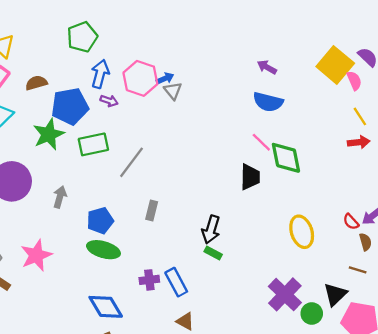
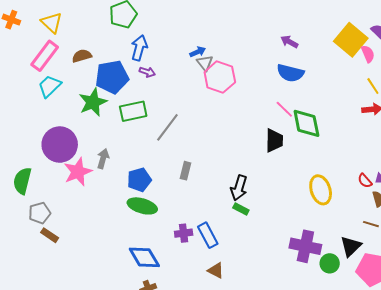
pink hexagon: (140, 78) -> (220, 77), moved
pink star: (36, 255) -> (78, 172), moved
purple cross: (285, 294) -> (305, 246), turned -32

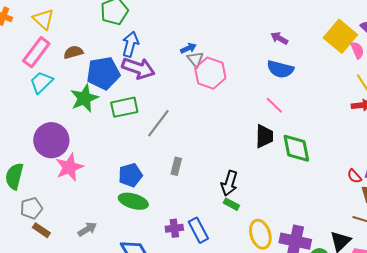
purple arrow: (147, 72) -> (138, 68), size x2.0
green diamond: (306, 123) -> (296, 148), moved
gray arrow: (103, 159) -> (87, 229), moved, turned 42
yellow ellipse: (321, 190) -> (260, 234), moved

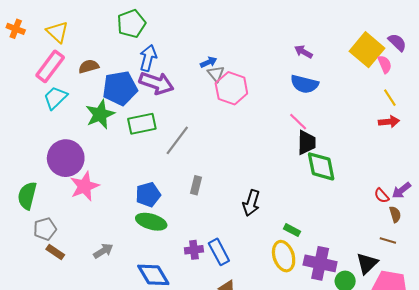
black trapezoid: (264, 136) -> (307, 142), moved
green rectangle: (231, 204) -> (292, 230), moved

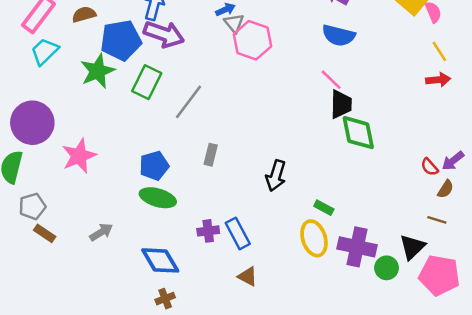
green rectangle: (142, 124) -> (147, 82), turned -52
purple circle: (66, 158) -> (32, 123), moved
brown semicircle: (395, 214) -> (446, 189), turned 49

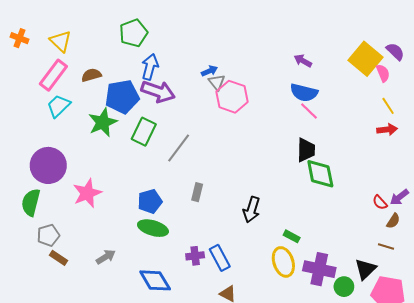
pink line: (331, 80) -> (309, 111), moved

